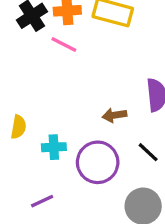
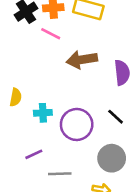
brown arrow: (114, 115) -> (82, 60), moved, size x1.6

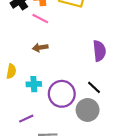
brown arrow: (82, 60) -> (40, 48), moved, size x0.6
gray circle: (112, 158) -> (88, 110), moved

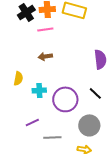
pink line: (40, 19) -> (45, 29), turned -35
gray circle: (88, 110) -> (89, 125), moved

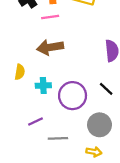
brown arrow: (45, 56) -> (50, 47), size x1.6

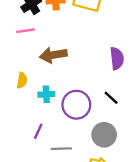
pink line: (50, 17) -> (25, 31), moved
purple line: (35, 121) -> (38, 131), turned -40

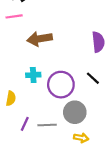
yellow semicircle: (22, 80) -> (11, 98), moved
purple line: (38, 131) -> (25, 124), moved
gray circle: (104, 135) -> (75, 112), moved

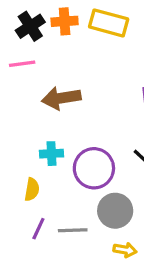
yellow semicircle: (11, 98) -> (32, 189), moved

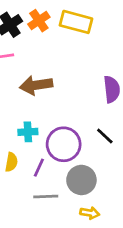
orange cross: (65, 21) -> (39, 21), turned -30
purple line: (38, 229) -> (39, 168), moved

